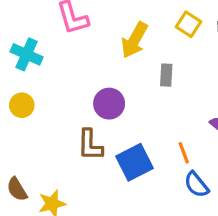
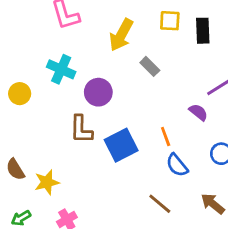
yellow square: (188, 24) -> (170, 21), turned -30
cyan cross: (27, 54) -> (61, 69), moved
gray rectangle: (166, 75) -> (150, 66), turned -48

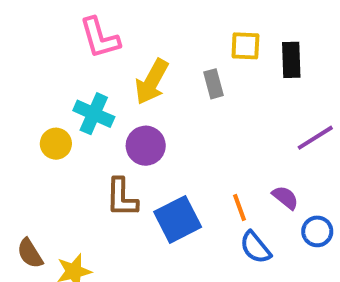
yellow arrow: (121, 35) -> (152, 82), moved
gray rectangle: (150, 66) -> (213, 84), moved, turned 30
yellow circle: (20, 94) -> (56, 144), moved
purple semicircle: (198, 112) -> (285, 198), moved

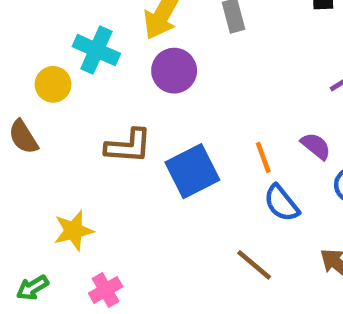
purple circle: (146, 146) -> (174, 71), moved
brown L-shape: (122, 198) -> (128, 146), turned -87
brown semicircle: (30, 253) -> (23, 137), moved

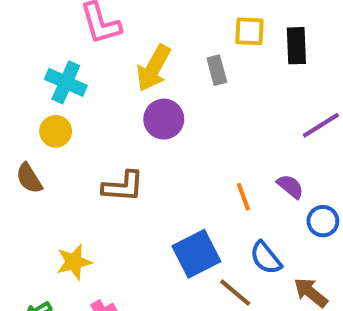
cyan cross: (96, 50) -> (66, 82), moved
blue square: (192, 171) -> (196, 254), moved
blue semicircle: (281, 203) -> (266, 258), moved

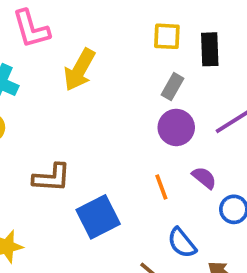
gray rectangle: (217, 70) -> (173, 87), moved, turned 45
purple circle: (164, 119) -> (176, 127), moved
blue square: (196, 254) -> (98, 217), moved

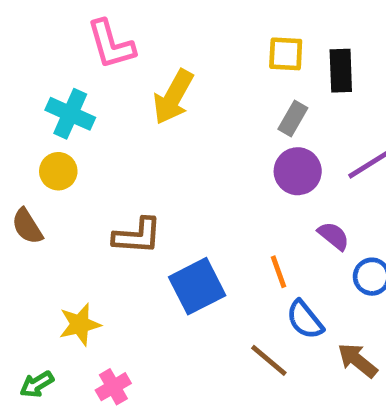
orange line: (161, 187) -> (279, 272), moved

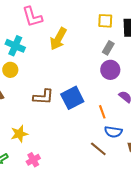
blue square: (197, 286) -> (72, 98), moved
blue semicircle: (305, 320) -> (113, 132), turned -42

